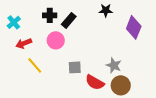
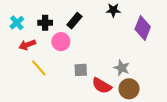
black cross: (50, 15) -> (45, 23), moved

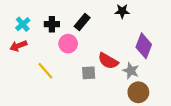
purple diamond: (143, 28) -> (144, 46), moved
red arrow: (27, 45) -> (18, 46), moved
red semicircle: (102, 86) -> (108, 61), moved

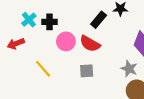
black rectangle: (82, 22) -> (99, 20), moved
cyan cross: (23, 24) -> (29, 20), moved
red semicircle: (108, 61) -> (90, 44), moved

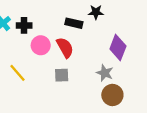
black rectangle: (99, 20) -> (74, 23), turned 63
red semicircle: (90, 44) -> (65, 47), turned -150

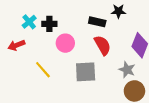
red semicircle: (65, 47) -> (103, 45), moved
gray square: (62, 75) -> (86, 72), size x1.5

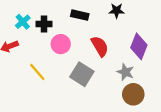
black rectangle: (97, 22) -> (80, 15), moved
gray square: (86, 72) -> (82, 74), turned 35

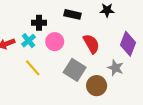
cyan cross: (23, 22) -> (29, 41), moved
brown circle: (133, 94) -> (97, 86), moved

